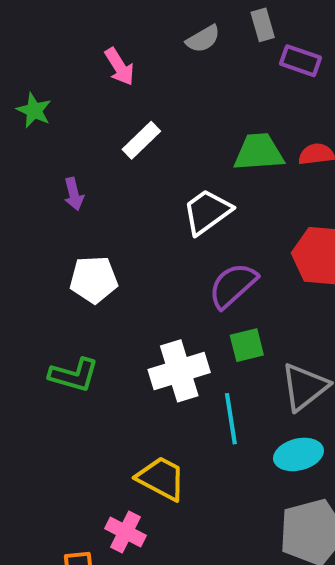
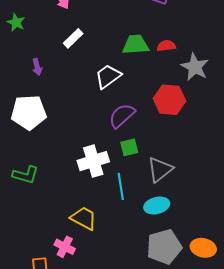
white pentagon: (94, 279) -> (29, 112), moved, size x1.4
green L-shape: (74, 375) -> (26, 175), moved

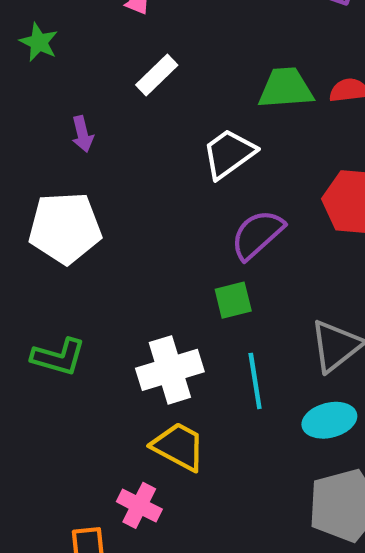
green square: (129, 147) -> (233, 300), moved
white cross: (93, 161) -> (170, 370), moved

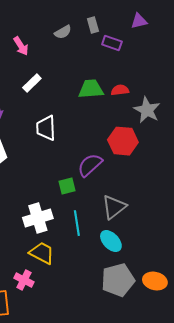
white trapezoid: (229, 154) -> (46, 128), moved, turned -56
purple semicircle: (257, 235) -> (90, 165), moved
cyan ellipse: (329, 420) -> (111, 241), turned 60

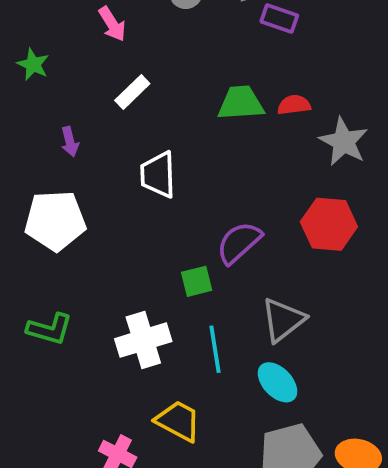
red hexagon: (123, 141) -> (329, 224), moved
yellow trapezoid: (42, 253) -> (178, 421), moved

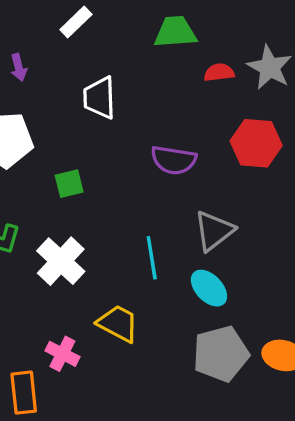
red semicircle: (294, 105) -> (219, 72), moved
purple semicircle: (239, 243) -> (174, 160), turned -129
green square: (197, 281) -> (69, 184), moved
white cross: (143, 340) -> (61, 261), moved, turned -30

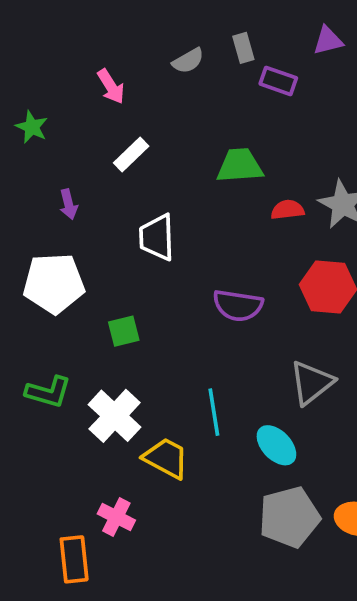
gray triangle: (214, 231) -> (311, 383), moved
yellow trapezoid: (118, 323) -> (166, 458), moved

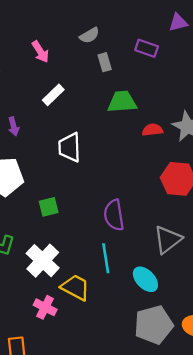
gray rectangle: (243, 48) -> (105, 62), moved
purple semicircle: (238, 305) -> (114, 215), moved, turned 72
pink cross: (116, 517) -> (45, 307), moved

